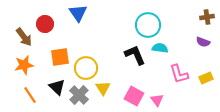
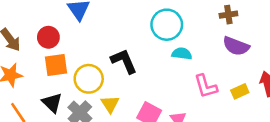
brown cross: (207, 17) -> (228, 15), moved
red circle: (45, 24) -> (48, 37), moved
purple semicircle: (203, 42) -> (236, 46), size x1.5
black L-shape: (135, 55) -> (124, 61), moved

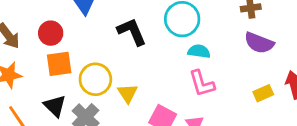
black L-shape: (124, 61) -> (132, 32), moved
pink L-shape: (206, 86) -> (202, 83), moved
yellow triangle: (110, 104) -> (128, 93), moved

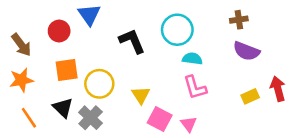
red circle: (51, 33) -> (59, 31), moved
yellow triangle: (128, 93) -> (141, 95), moved

